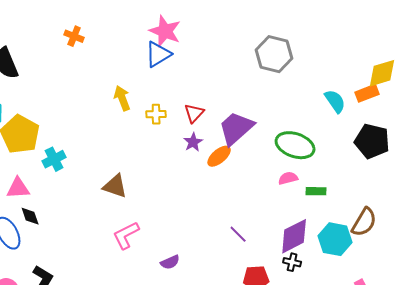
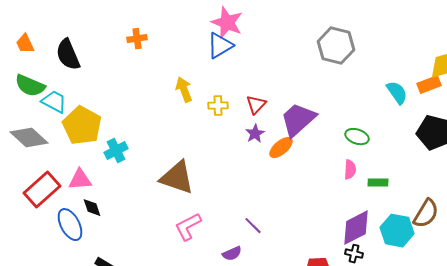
orange cross: (74, 36) -> (137, 39), moved, turned -30
green ellipse: (295, 145) -> (357, 137), size x0.6
pink semicircle: (288, 178) -> (350, 170), turned 108
brown triangle: (115, 186) -> (177, 178), size x1.4
purple line: (238, 234) -> (253, 226), moved

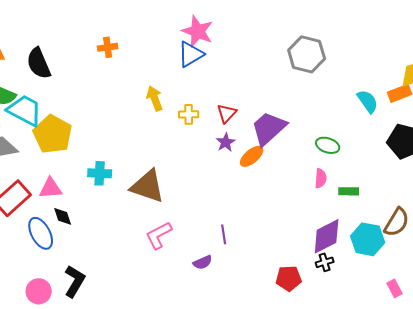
cyan trapezoid: (54, 102) -> (25, 110), size x1.4
cyan cross: (116, 151) -> (100, 173), moved, turned 30
purple line: (253, 226) -> (224, 234), turned 36
black cross: (354, 254) -> (325, 262), turned -30

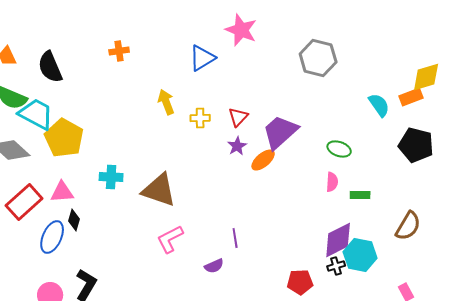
pink star: (198, 31) -> (241, 30), moved
black diamond: (63, 216) -> (74, 220), turned 35
blue ellipse: (41, 233) -> (52, 237), turned 52
cyan hexagon: (368, 239) -> (360, 255), moved

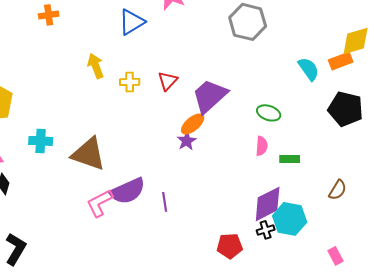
purple star: (237, 146) -> (187, 141), moved
brown semicircle: (408, 226) -> (338, 190), size x0.7
purple semicircle: (214, 266) -> (128, 191), moved, size x1.8

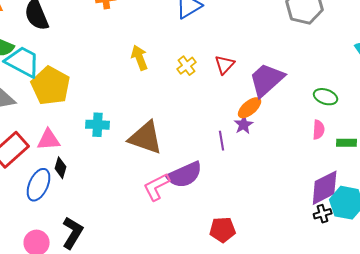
yellow arrow: (96, 66) -> (140, 58), moved
yellow cross: (130, 82) -> (187, 66), turned -36
purple line: (165, 202) -> (222, 141), moved
red pentagon: (230, 246) -> (223, 230), moved

